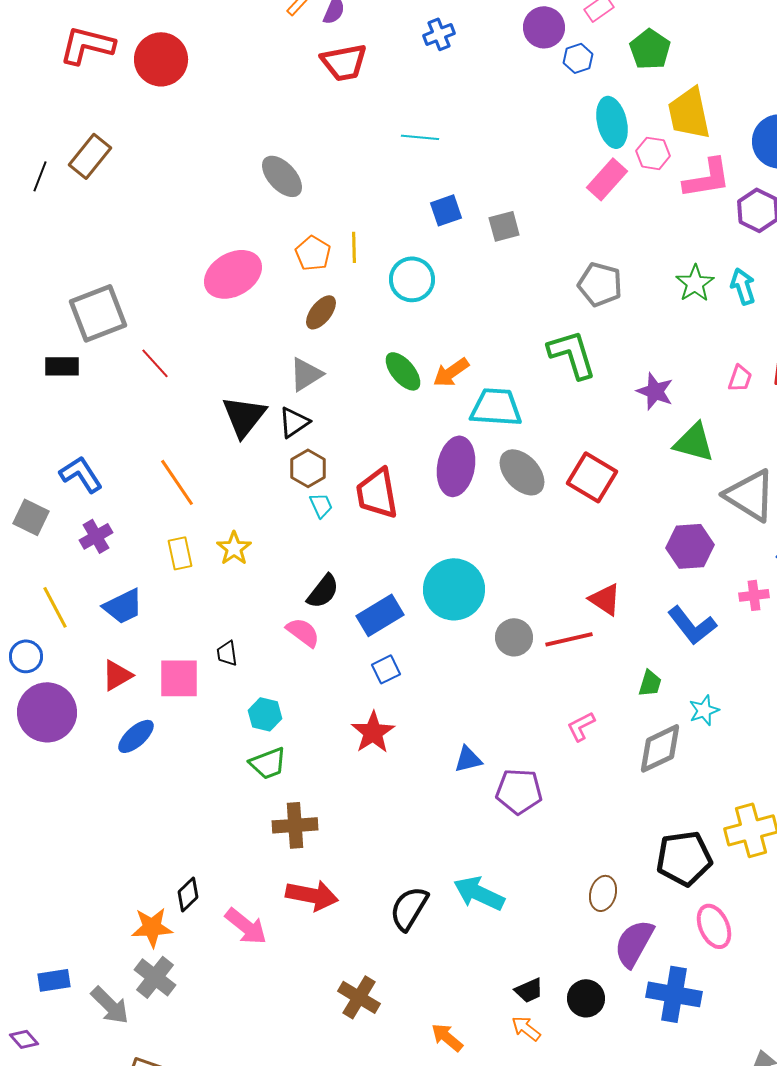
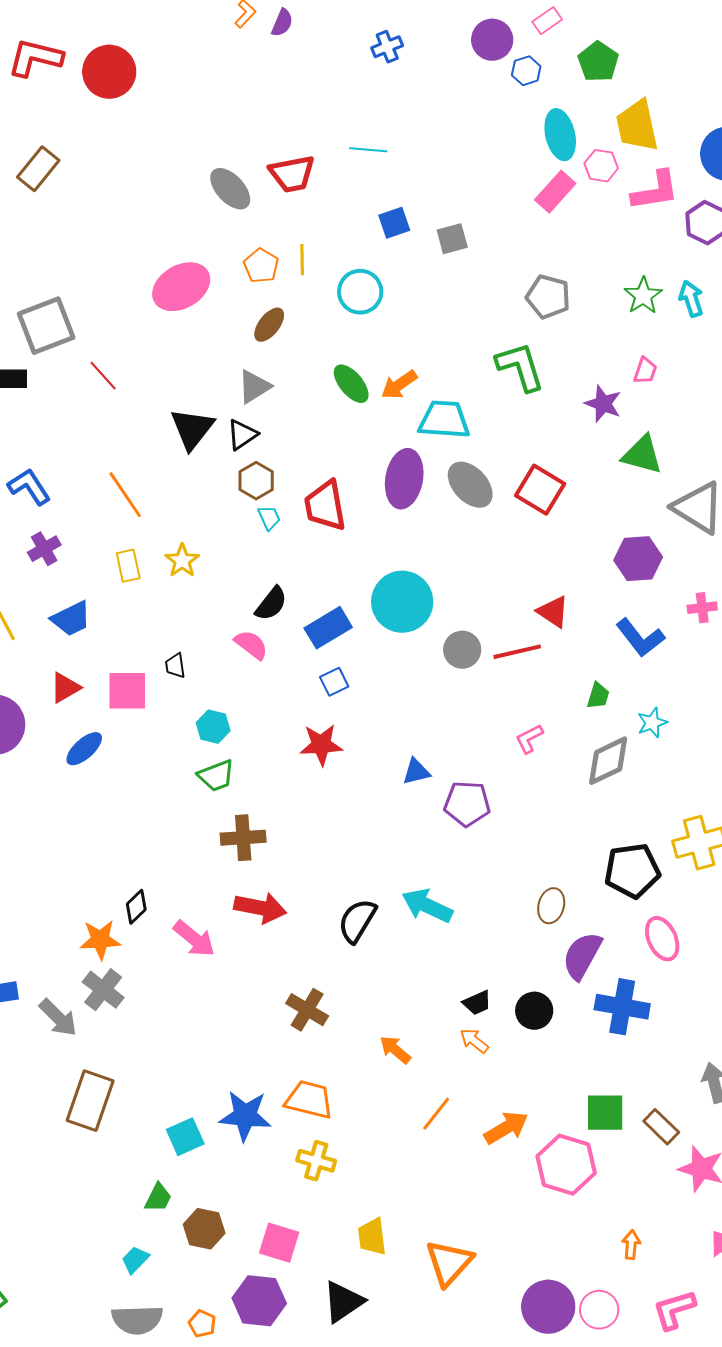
red trapezoid: (344, 62) -> (292, 174), moved
pink trapezoid: (740, 378) -> (645, 371), moved
red star: (373, 732) -> (321, 745), turned 30

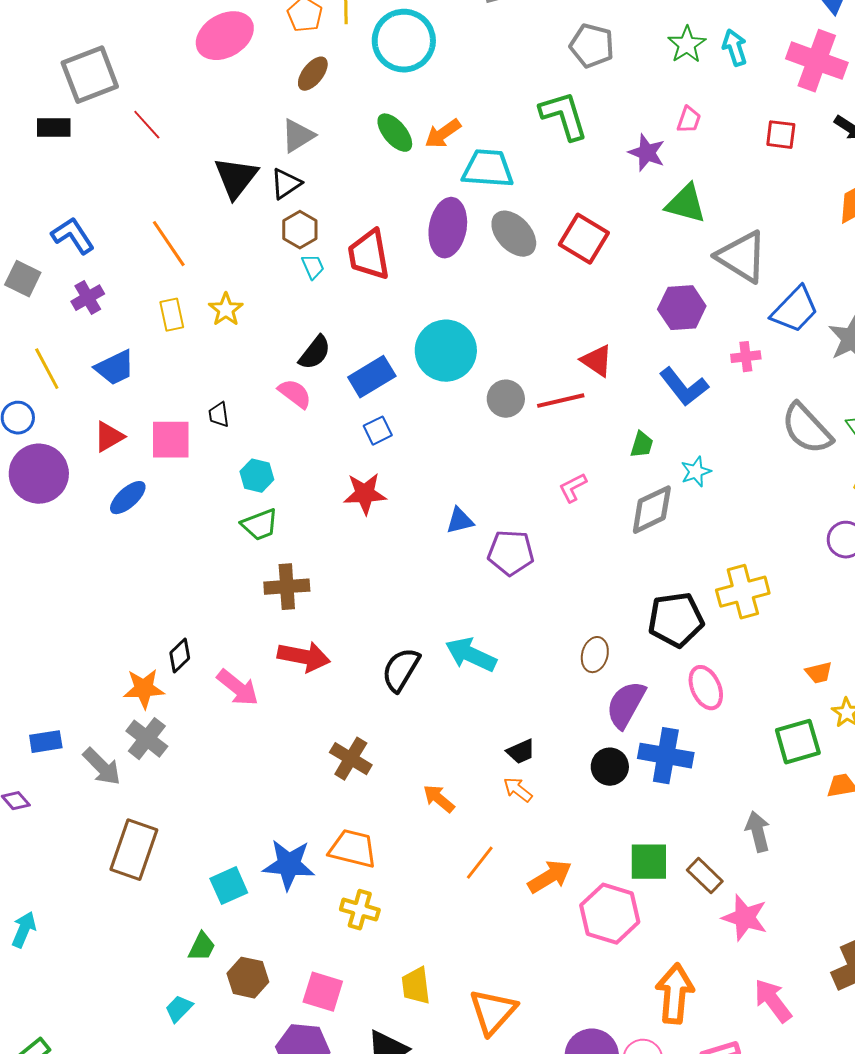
cyan circle: (360, 292) -> (404, 41), size x1.4
black circle: (534, 1011) -> (610, 767), moved
orange arrow: (631, 1245) -> (675, 994), size x2.0

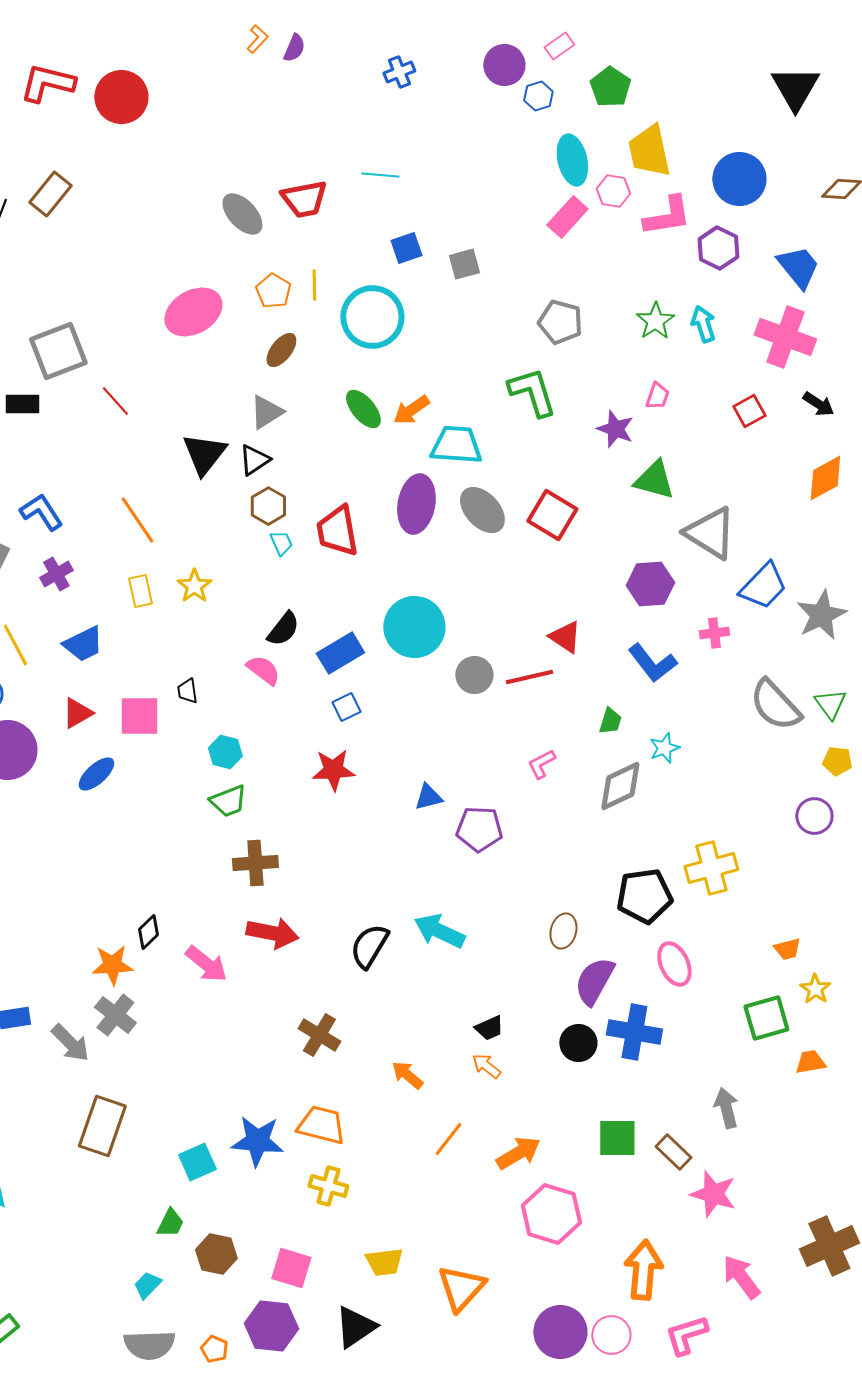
red square: (781, 135) -> (749, 411), turned -36
pink hexagon: (610, 914) -> (551, 1214), moved
yellow trapezoid: (416, 986) -> (384, 1262), turned -90

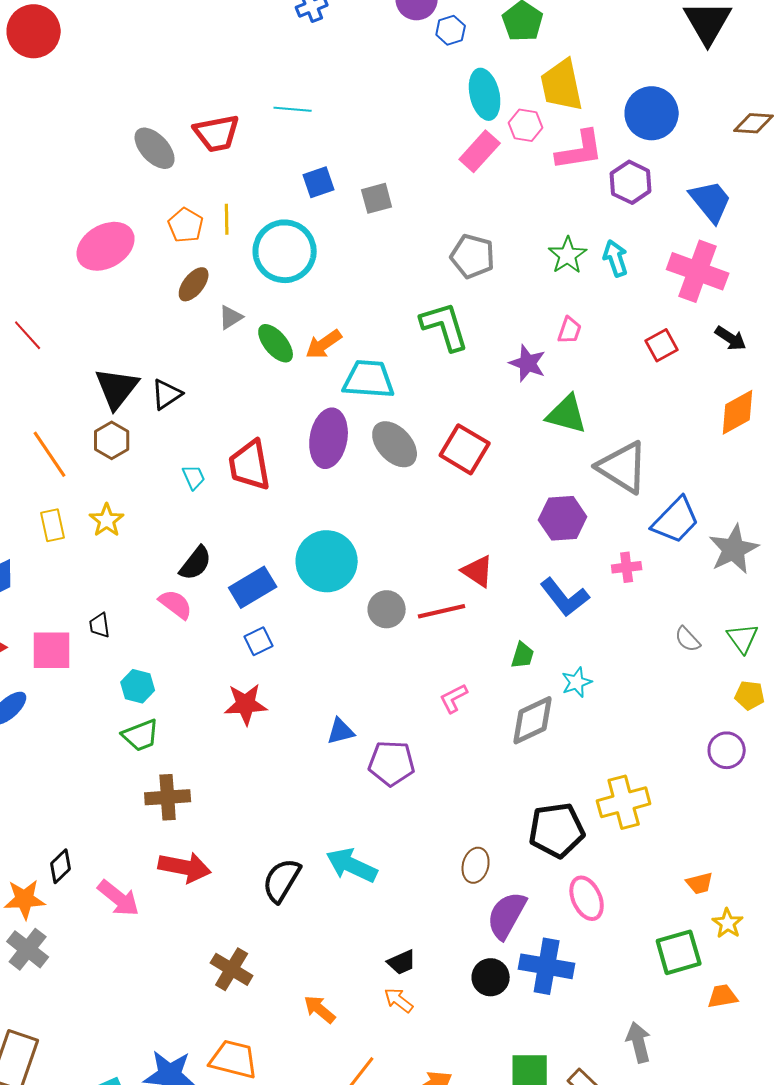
gray triangle: (266, 412) -> (231, 317), moved, size x0.7
brown hexagon: (268, 506) -> (112, 440), moved
gray semicircle: (775, 705) -> (688, 639), size x0.5

